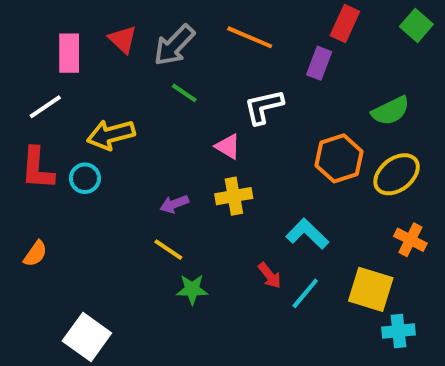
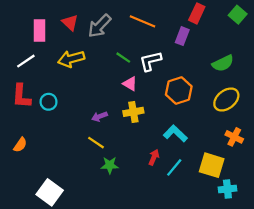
green line: (184, 93) -> (123, 58), moved
yellow arrow: (111, 135) -> (71, 59), moved
orange hexagon: (339, 158) -> (179, 90), moved
red arrow: (270, 275) -> (154, 157), turned -119

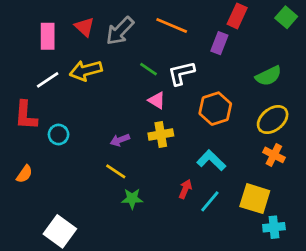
white line: (26, 61) -> (48, 80), moved
cyan circle: (49, 102) -> (59, 134), moved
orange cross: (234, 137) -> (274, 155), moved

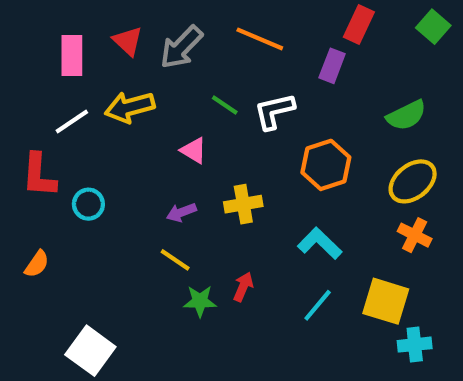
pink triangle: (157, 100) -> (194, 150), moved
red arrow: (185, 189) -> (243, 287), moved

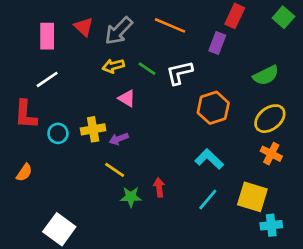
yellow arrow: (130, 107) -> (113, 66), moved, size x0.7
yellow cross: (243, 204) -> (93, 129), moved
red arrow: (243, 287) -> (159, 187), turned -30

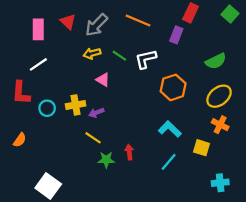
yellow square: (252, 197) -> (202, 148), moved, size x0.7

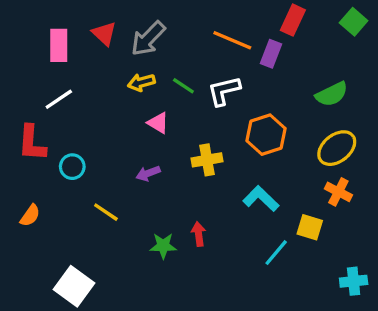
orange line: (138, 21) -> (232, 40), moved
yellow cross: (76, 105) -> (207, 160), moved
yellow line: (93, 138) -> (106, 212), moved
cyan line: (169, 162) -> (276, 253), moved
cyan cross: (220, 183) -> (354, 281), moved

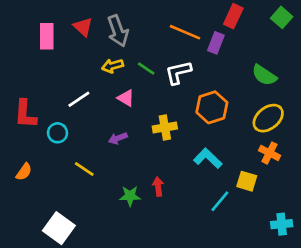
gray arrow: (148, 39) -> (118, 31), turned -64
green semicircle: (332, 94) -> (264, 75), turned 60
white line: (59, 99) -> (79, 99), moved

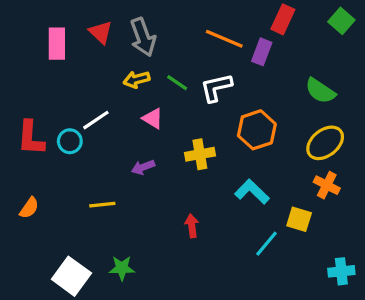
cyan circle: (57, 133) -> (70, 141), moved
yellow line: (84, 169) -> (102, 205), turned -40
green star: (130, 196) -> (122, 268), moved

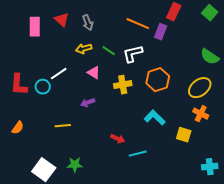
gray arrow: (143, 37) -> (88, 23), size x0.7
green semicircle: (320, 91) -> (210, 57), moved
yellow cross: (200, 154) -> (123, 85), moved
red arrow: (192, 226) -> (118, 139), turned 120
cyan line: (267, 244) -> (138, 154), moved, turned 36

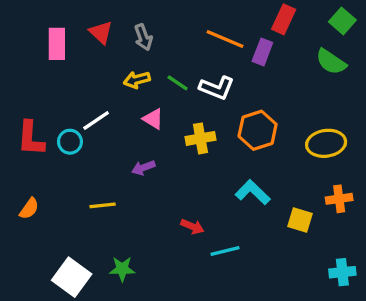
white L-shape: (133, 54) -> (217, 88), turned -145
green semicircle: (210, 57) -> (331, 62), moved
yellow ellipse: (200, 88) -> (326, 143), turned 30
orange cross: (201, 114) -> (339, 199), moved, turned -35

